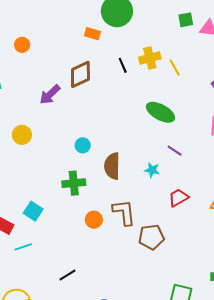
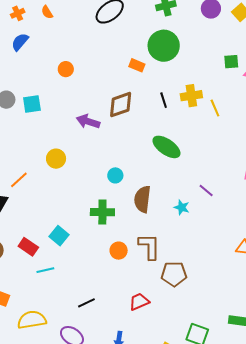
purple arrow: (50, 95) -> (88, 121), turned 55
green ellipse: (161, 112) -> (166, 147), moved
red trapezoid: (178, 198) -> (139, 302), moved

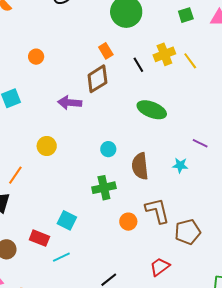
green square: (231, 62) -> (186, 15), moved
orange rectangle: (137, 65) -> (106, 51), moved, turned 49

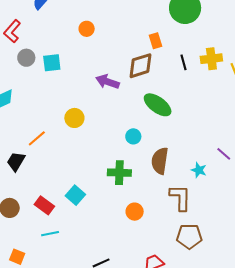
green ellipse: (152, 110) -> (158, 105), moved
brown L-shape: (157, 211) -> (180, 198), moved
cyan line: (61, 257) -> (50, 234), moved

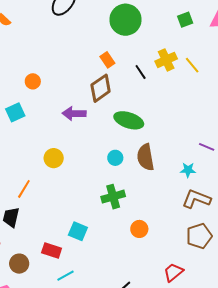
orange circle: (87, 29) -> (33, 81), moved
brown semicircle: (160, 161) -> (146, 157), moved
brown L-shape: (180, 198) -> (196, 199), moved, turned -52

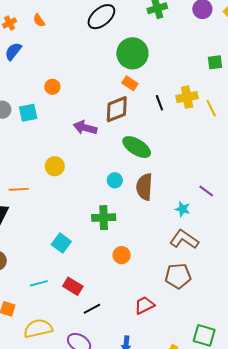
green circle: (126, 20) -> (132, 53), moved
orange rectangle: (107, 60) -> (130, 83), turned -35
orange line: (24, 189) -> (19, 189), turned 42
red rectangle: (52, 250) -> (73, 286), moved

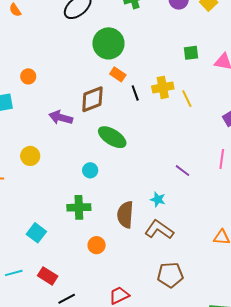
orange rectangle: (130, 83) -> (118, 74), moved
brown semicircle: (144, 187) -> (125, 215), moved
purple line: (206, 191) -> (182, 171), moved
brown pentagon: (178, 276) -> (170, 275), moved

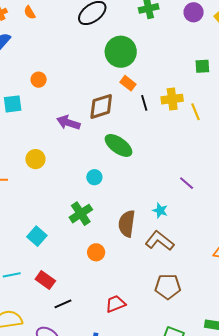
green cross: (79, 207) -> (81, 214), turned -35

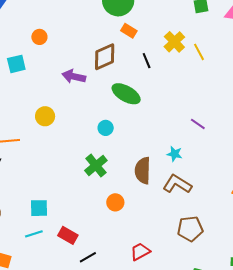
yellow cross: (172, 99) -> (174, 42), turned -30
black line: (144, 103) -> (147, 61), moved
cyan square: (37, 236) -> (39, 208), moved, turned -36

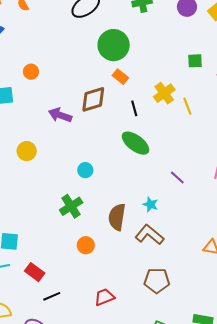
green ellipse: (126, 94) -> (136, 143), moved

